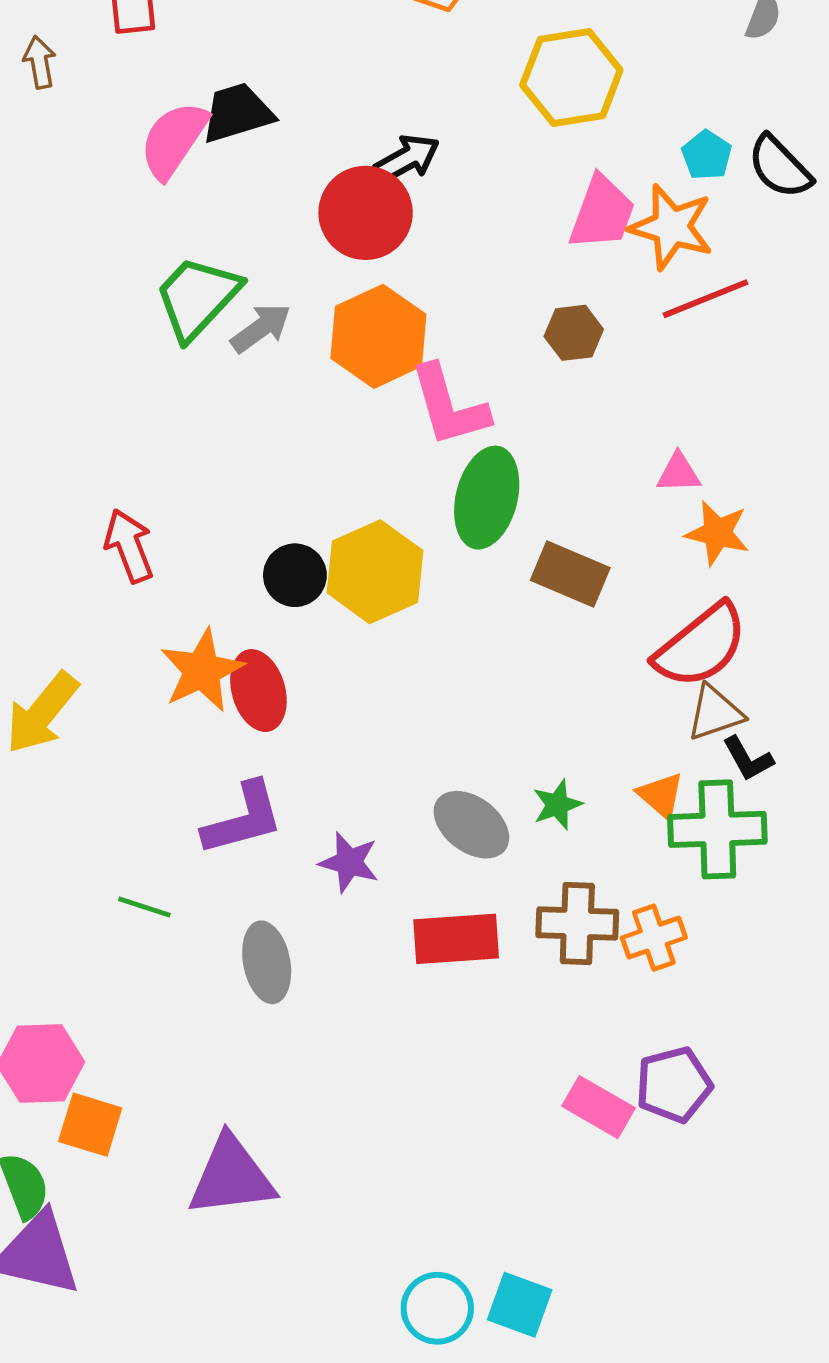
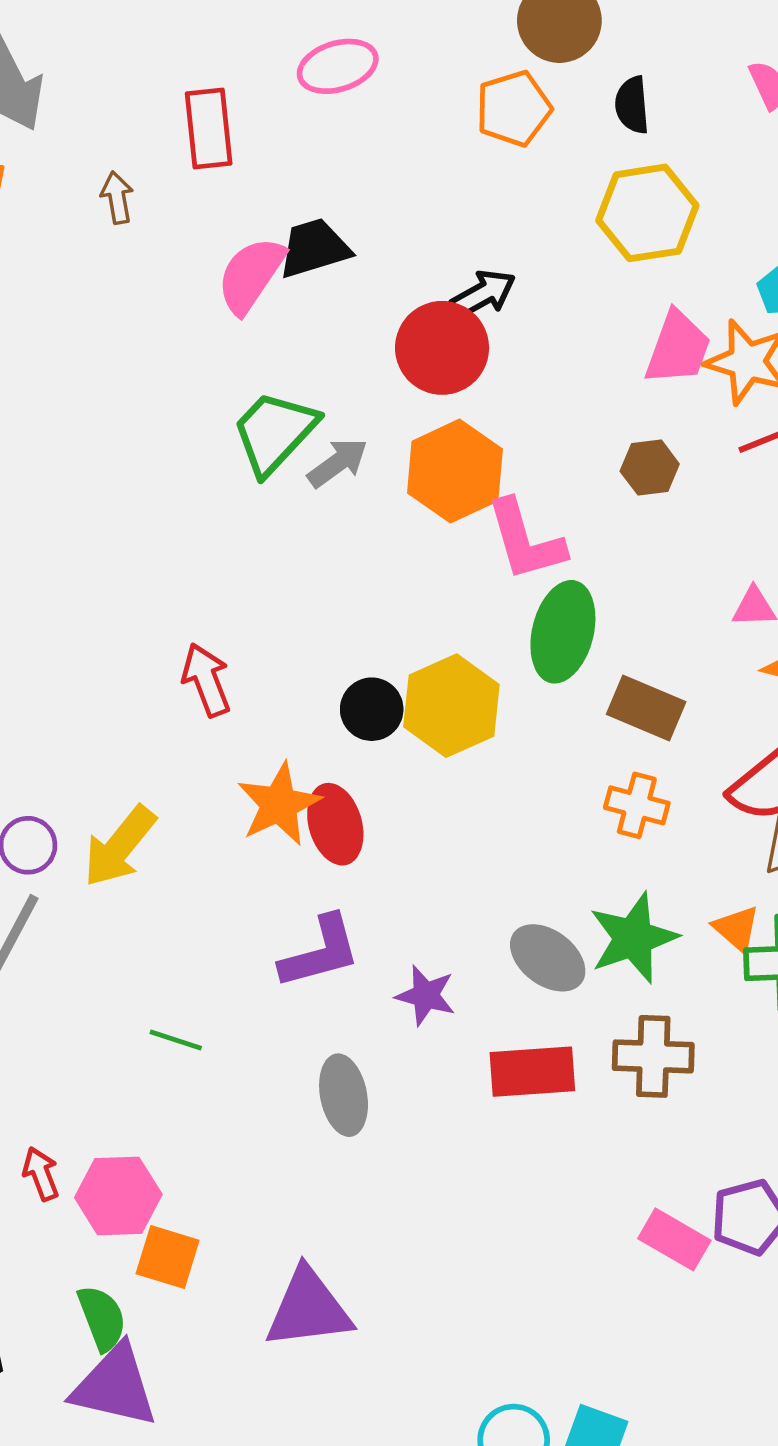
green star: (557, 805) -> (633, 938), size x1.8
green line: (144, 907) -> (176, 1040), moved
orange cross: (654, 938) -> (637, 805), moved, turned 34

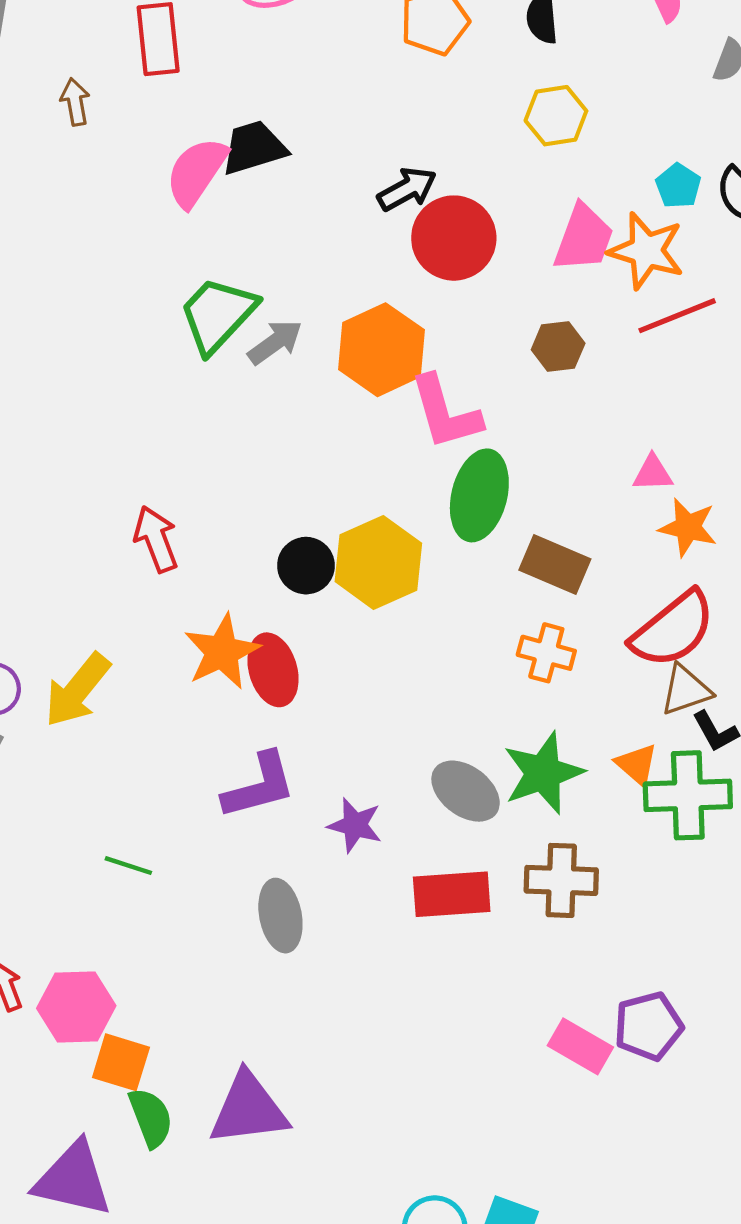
yellow hexagon: (647, 213) -> (556, 116), size x0.7
red circle: (442, 348) -> (454, 238), moved
green semicircle: (102, 1318) -> (151, 1118), moved

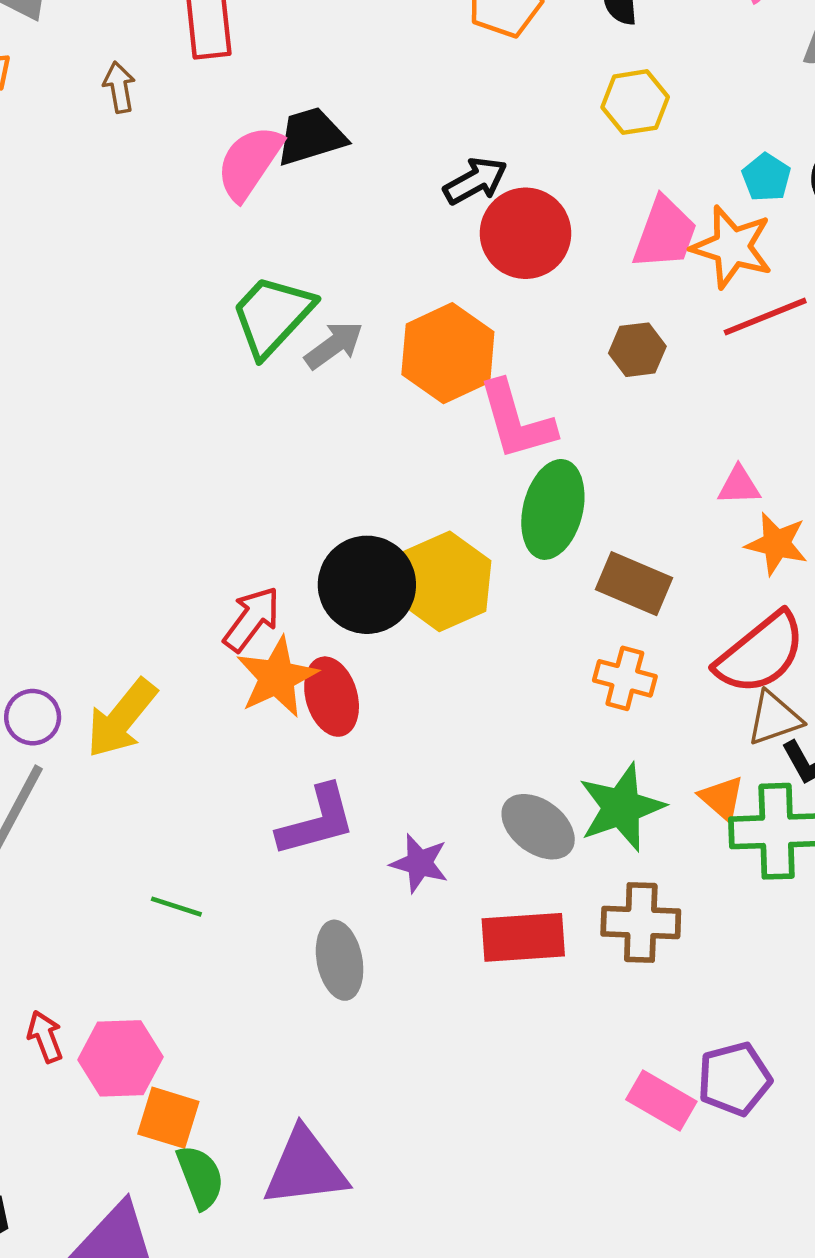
red arrow: (156, 539) -> (252, 619), moved, turned 58
black circle: (306, 566) -> (367, 585), size x1.6

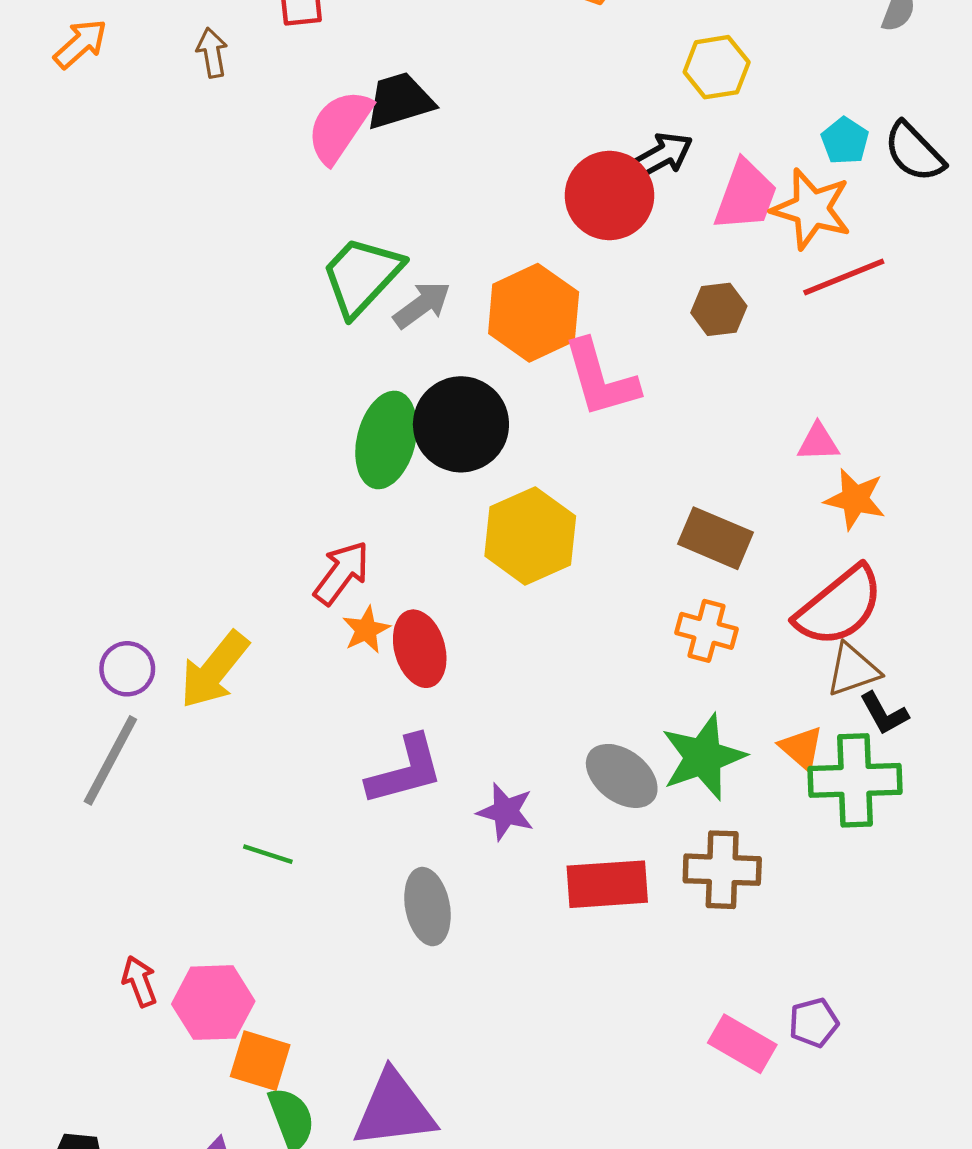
black arrow: (475, 181) -> (662, 155), moved
green ellipse: (553, 509) -> (386, 440), moved
black circle: (367, 585) -> (461, 424), moved
orange star: (277, 677) -> (366, 630), size x0.6
purple pentagon: (734, 1079) -> (814, 1023), size x0.7

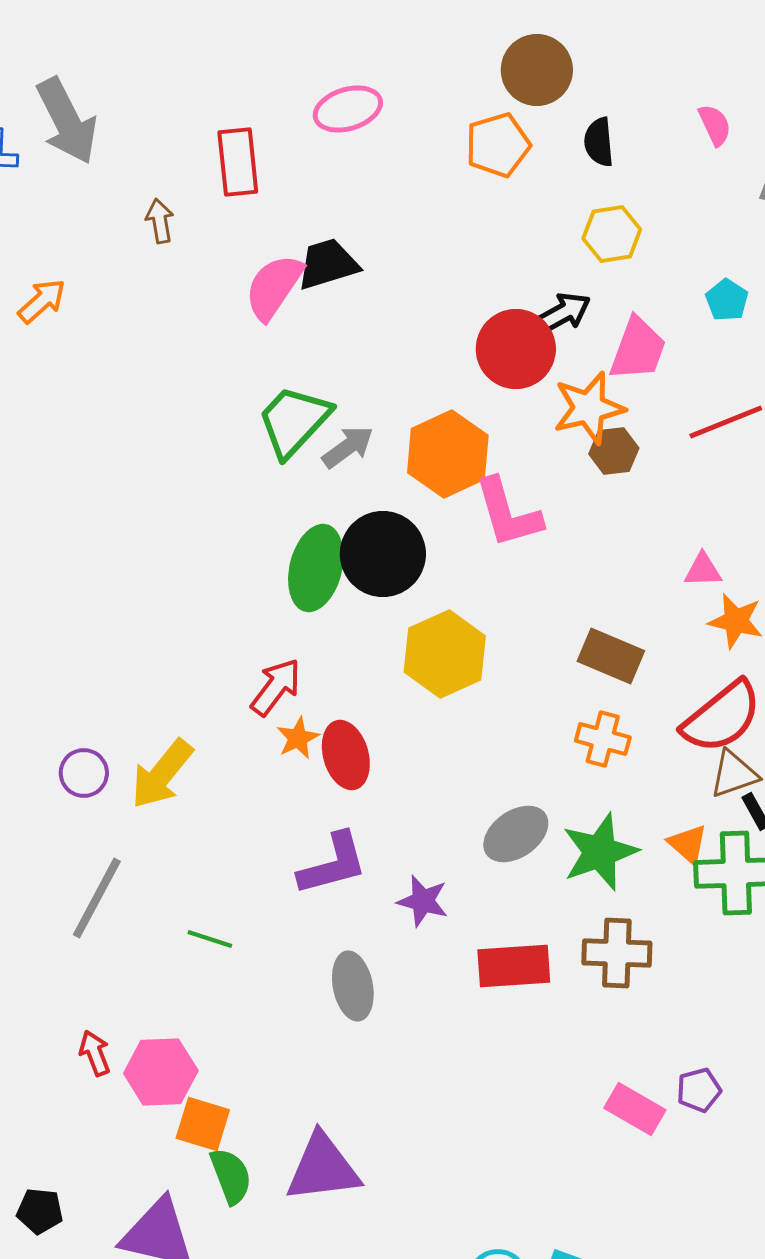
orange arrow: (80, 44) -> (42, 301), moved
orange star: (811, 209) -> (589, 408), moved, turned -30
gray line: (110, 760) -> (97, 898), moved
gray ellipse: (622, 776) -> (516, 834), moved, turned -72

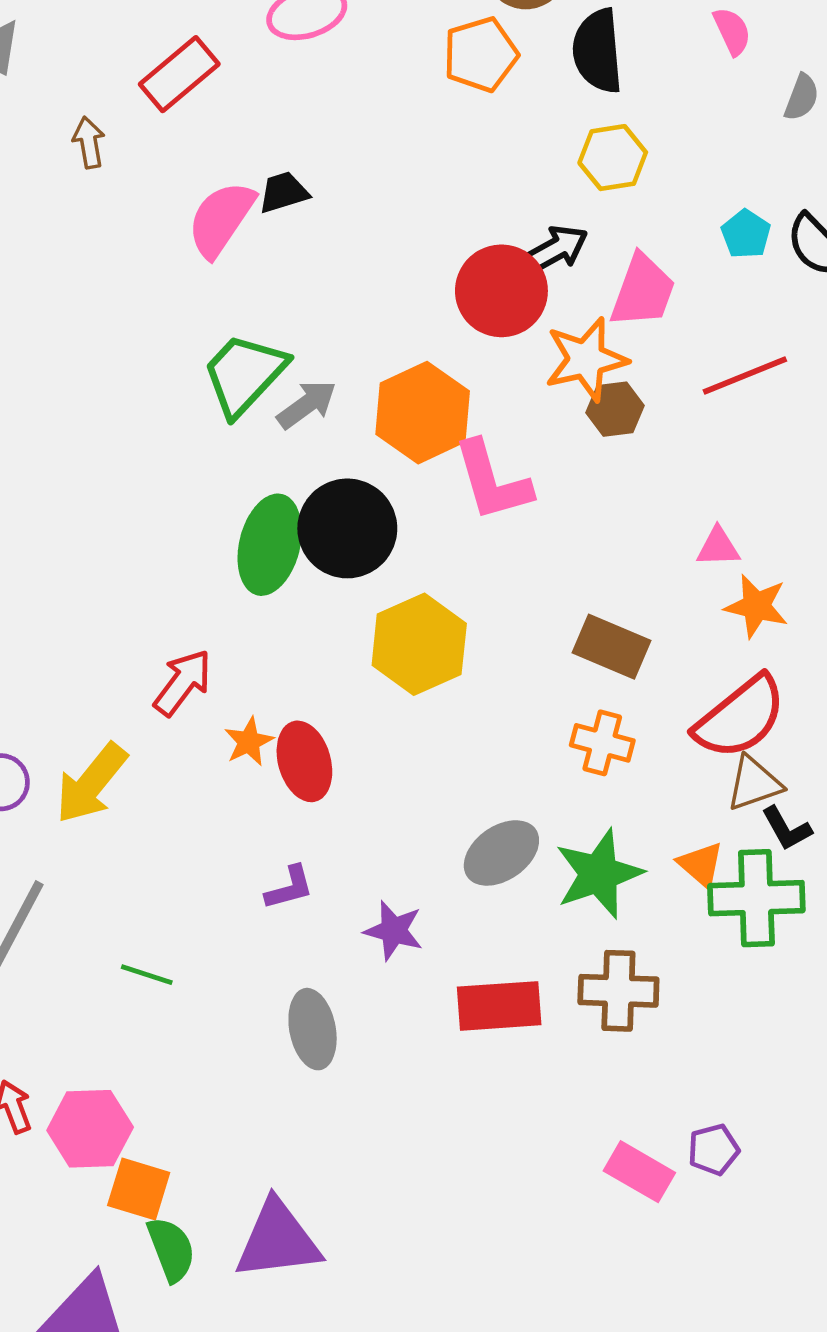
black semicircle: (599, 142) -> (598, 51), size x1.5
red rectangle: (238, 162) -> (179, 74), turned 56
black trapezoid: (328, 264) -> (284, 192), size x0.7
red arrow: (276, 687) -> (183, 683), moved
purple L-shape: (333, 864) -> (289, 888), size x0.6

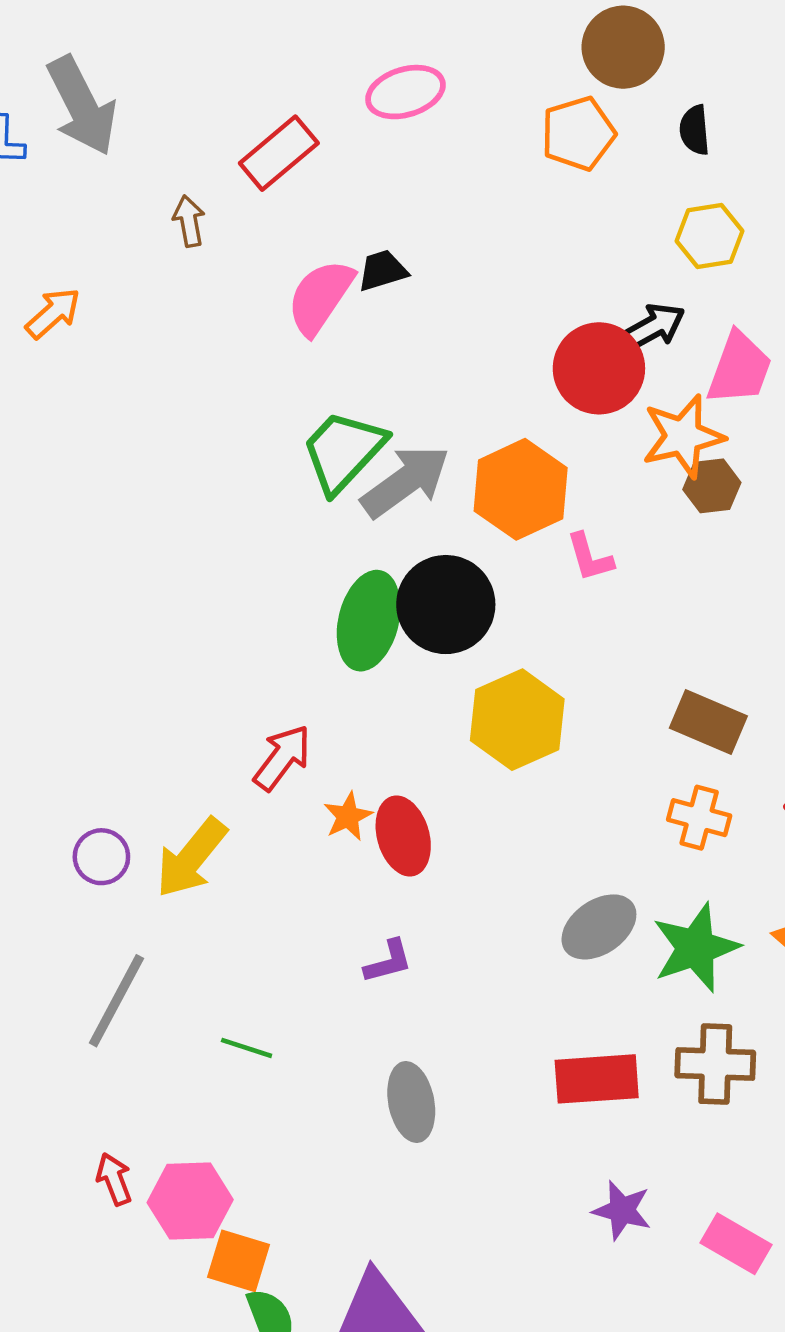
black semicircle: (598, 51) -> (695, 130), size x0.6
gray arrow: (307, 404) -> (405, 481), size x1.5
pink L-shape: (492, 481) -> (590, 557), size x0.6
purple star: (394, 931) -> (622, 1210), moved

